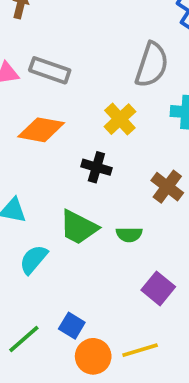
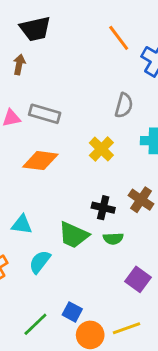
gray semicircle: (152, 65) -> (124, 105), size x0.7
black cross: (96, 167) -> (103, 208), moved

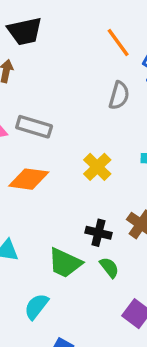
gray semicircle: (124, 105) -> (119, 95), moved
green semicircle: (113, 239) -> (109, 267), turned -126
cyan semicircle: (40, 262) -> (36, 306), moved

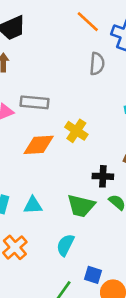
yellow cross: (97, 167) -> (76, 131), moved

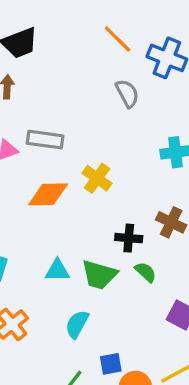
gray semicircle: (97, 64) -> (127, 93), turned -35
cyan triangle: (33, 205) -> (57, 270), moved
blue square: (93, 275) -> (111, 364), turned -30

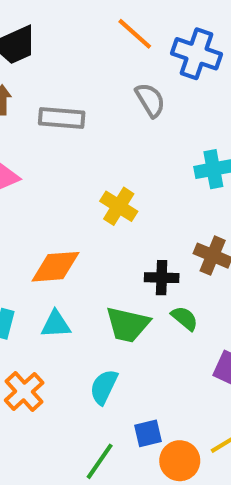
gray rectangle: (45, 140) -> (62, 118), moved
orange diamond: (48, 194) -> (56, 267), moved
cyan triangle: (57, 270) -> (56, 324), moved

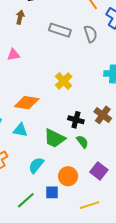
gray rectangle: (62, 118) -> (60, 30), moved
orange circle: (180, 461) -> (68, 176), moved

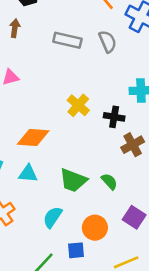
brown cross: (103, 115) -> (133, 145), turned 30
black cross: (76, 120) -> (114, 117), moved

